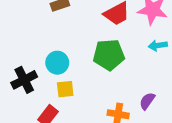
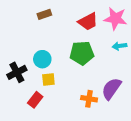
purple semicircle: (147, 101) -> (111, 89), size x1.6

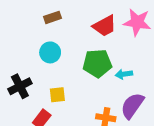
cyan arrow: (120, 46) -> (124, 74), moved
cyan circle: (42, 59) -> (50, 52), moved

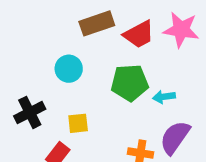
brown rectangle: (53, 17) -> (97, 23), moved, size x1.5

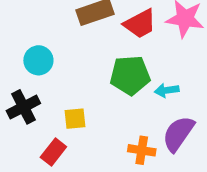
cyan circle: (69, 69) -> (38, 60), moved

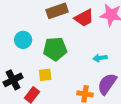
green pentagon: (130, 75) -> (55, 49), moved
black cross: (23, 107) -> (13, 80), moved

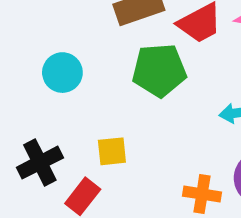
green pentagon: (55, 49) -> (159, 70), moved

